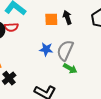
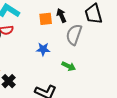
gray semicircle: (65, 50) -> (74, 35), moved

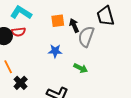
black arrow: (61, 16) -> (74, 25), moved

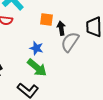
green arrow: (81, 68) -> (37, 68), moved, size x1.5

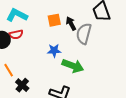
green arrow: (37, 68) -> (73, 66), moved

